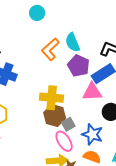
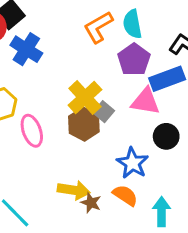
yellow cross: (52, 98) -> (85, 97), turned 30
gray square: (68, 124) -> (104, 112), moved, turned -32
pink ellipse: (64, 141) -> (32, 131), moved

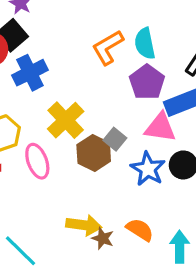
blue cross: (26, 49) -> (30, 73), turned 32
yellow cross: (85, 97) -> (66, 120), moved
blue star: (132, 163) -> (148, 169), moved

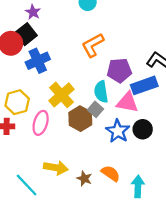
cyan semicircle: (145, 44) -> (101, 92), moved
purple pentagon: (147, 82) -> (119, 70), turned 30
pink ellipse: (37, 161) -> (41, 123), turned 35
yellow arrow: (84, 225) -> (56, 168), moved

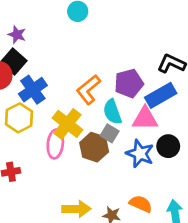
orange L-shape: (93, 45) -> (88, 90), moved
yellow hexagon: (17, 102) -> (19, 118), moved
pink ellipse: (41, 123) -> (55, 144), moved

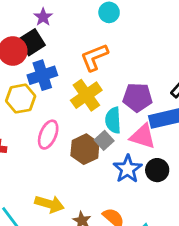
orange L-shape: (88, 90) -> (94, 57), moved
yellow cross: (67, 124) -> (86, 95), moved

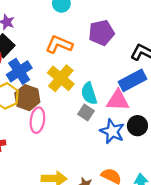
orange L-shape: (94, 57) -> (59, 44), turned 60
purple pentagon: (137, 97) -> (101, 33), moved
brown hexagon: (85, 149) -> (27, 98), moved

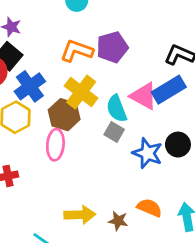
purple pentagon: (101, 33) -> (112, 47), moved
brown hexagon: (27, 98) -> (64, 115), moved
pink triangle: (118, 100) -> (144, 96), moved, turned 30

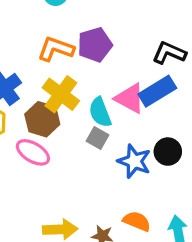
pink ellipse: (55, 145) -> (33, 152), turned -64

